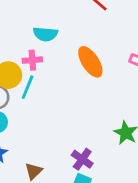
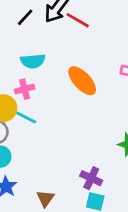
cyan line: (28, 87) -> (25, 117), turned -75

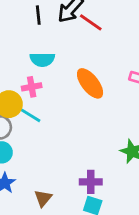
black line: (25, 17) -> (38, 15), turned -54
purple cross: (91, 178) -> (91, 182), turned -30

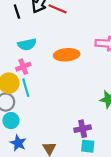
orange ellipse: (90, 83) -> (67, 55), turned -45
cyan line: (29, 115) -> (26, 88), turned 54

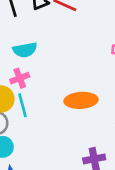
orange ellipse: (67, 55) -> (81, 100), moved

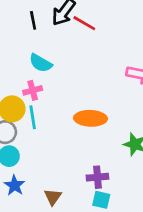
cyan semicircle: (25, 50) -> (41, 63), turned 35

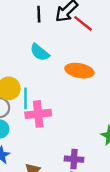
pink cross: (33, 90) -> (38, 114), moved, size x1.5
orange ellipse: (90, 118) -> (79, 71), moved

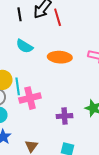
red line: (83, 23) -> (58, 17), turned 42
purple cross: (74, 159) -> (65, 116), moved

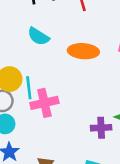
purple cross: (65, 116) -> (101, 128), moved

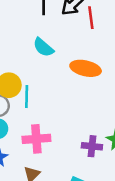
pink cross: (44, 103) -> (36, 139), moved

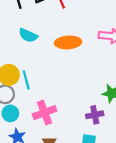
purple cross: (92, 146) -> (95, 115), moved

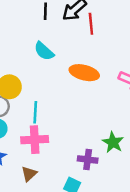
cyan line: (26, 80) -> (35, 112), moved

